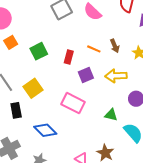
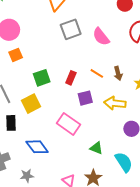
green square: (39, 51) -> (42, 78), moved
green triangle: (111, 115) -> (96, 148), moved

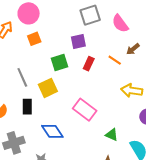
brown arrow: (118, 73) -> (133, 49), moved, turned 64
purple square: (85, 98) -> (78, 42), moved

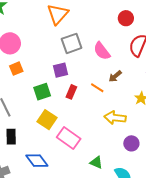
yellow square: (48, 88) -> (47, 120), moved, turned -30

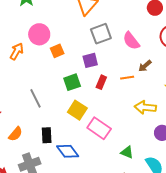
orange square: (16, 69) -> (57, 51), moved
orange line: (97, 88) -> (127, 78), turned -40
black rectangle: (11, 137) -> (47, 135), moved

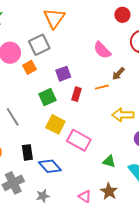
gray square: (101, 34) -> (39, 45), moved

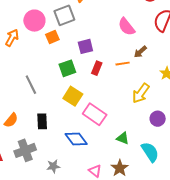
yellow arrow: (123, 115) -> (141, 93), turned -60
blue diamond: (50, 166) -> (76, 139), moved

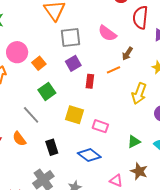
gray square: (64, 15) -> (71, 38), moved, turned 30
green square: (67, 68) -> (47, 91), moved
pink rectangle: (95, 114) -> (100, 126), size x0.7
orange semicircle: (11, 120) -> (19, 139), moved, turned 119
green triangle: (123, 138) -> (134, 142), turned -32

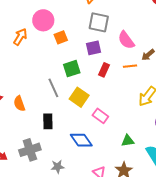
pink semicircle: (107, 33) -> (126, 40), moved
green square: (47, 91) -> (72, 69), moved
gray line: (31, 115) -> (53, 88), moved

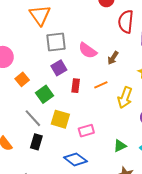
orange square: (61, 37) -> (22, 79), moved
orange line: (130, 66) -> (101, 85), moved
pink rectangle: (100, 116) -> (86, 131), turned -35
black rectangle: (48, 121) -> (36, 142), moved, turned 35

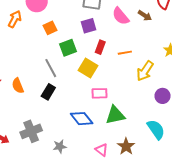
brown arrow: (113, 58) -> (145, 16), moved, turned -104
yellow square: (60, 119) -> (88, 68), moved
green triangle: (120, 146) -> (115, 115), moved, size x1.5

